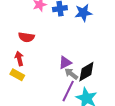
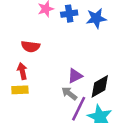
gray arrow: (71, 74) -> (69, 93), moved
yellow rectangle: (17, 75) -> (20, 90), turned -32

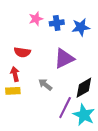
purple triangle: (75, 76) -> (64, 58), moved, size x1.5
gray arrow: (69, 93) -> (45, 85), moved

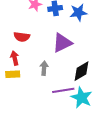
gray arrow: (45, 85) -> (44, 68), turned 56
purple line: (65, 108) -> (63, 90), turned 55

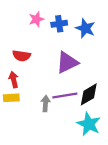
blue star: (78, 12) -> (85, 28), turned 30
gray arrow: (44, 68) -> (45, 104), moved
purple line: (63, 90) -> (65, 96), moved

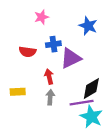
blue cross: (59, 24) -> (53, 44), moved
red arrow: (14, 80) -> (49, 77), moved
purple line: (65, 96) -> (82, 103), moved

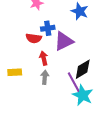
red semicircle: (27, 52) -> (34, 38), moved
purple line: (82, 103) -> (74, 82), turned 70

